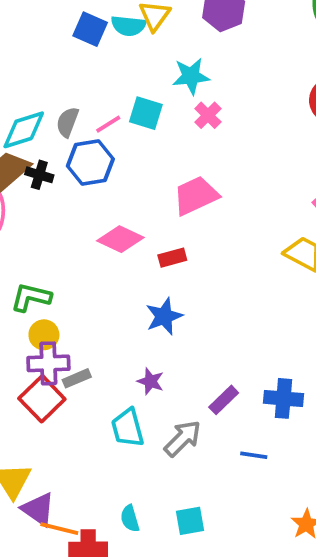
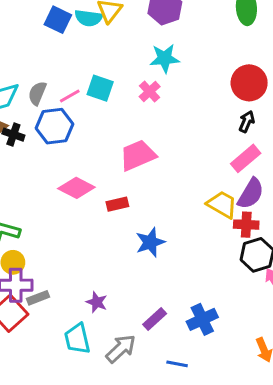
cyan star: (191, 76) -> (165, 58), moved
blue star: (164, 316) -> (150, 242), moved
blue cross: (283, 398) -> (202, 319), turned -32

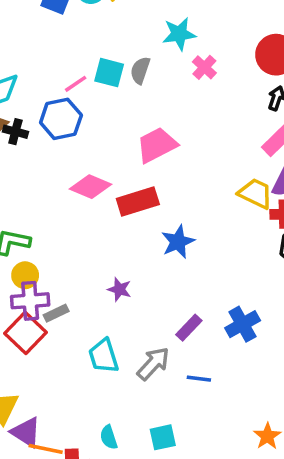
pink cross: (150, 92) -> (204, 67), moved
gray semicircle: (37, 93) -> (140, 70), moved
red rectangle: (117, 204) -> (138, 201), size x1.6
purple star: (97, 302) -> (119, 289), moved
blue line: (177, 364) -> (199, 379), moved

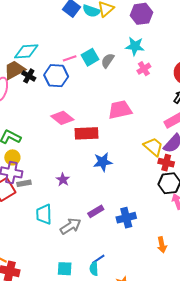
cyan square: (109, 73) -> (90, 57), turned 30
pink trapezoid: (157, 145) -> (120, 110), moved
blue line: (199, 379) -> (98, 259), moved, turned -56
cyan semicircle: (109, 437) -> (94, 269), moved

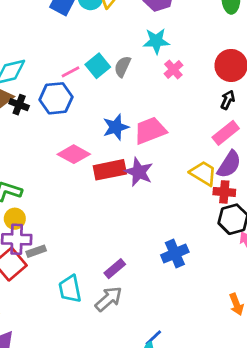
blue star: (103, 162) -> (116, 127), moved
purple star: (63, 180) -> (139, 172), moved, size x1.5
purple rectangle: (96, 211) -> (115, 269), moved
blue cross: (126, 218) -> (175, 254), moved

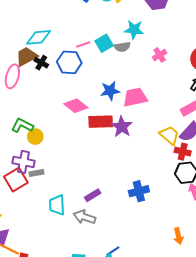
cyan star: (156, 41) -> (134, 30), moved
gray semicircle: (123, 67) -> (122, 47), turned -133
yellow circle: (15, 219) -> (35, 137), moved
gray arrow: (109, 299) -> (84, 217), turned -130

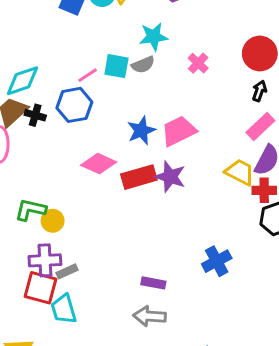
cyan square: (104, 43) -> (116, 66), turned -36
red square: (16, 180) -> (40, 288), turned -30
purple rectangle: (93, 195) -> (153, 283), turned 56
cyan trapezoid: (57, 205) -> (64, 309), moved

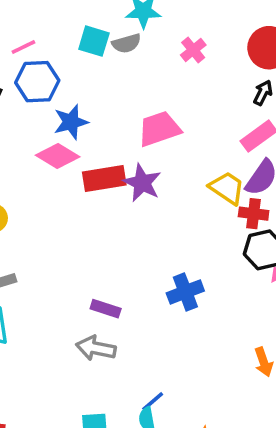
pink line: (88, 75) -> (23, 47), moved
blue star: (141, 131) -> (71, 122), moved

